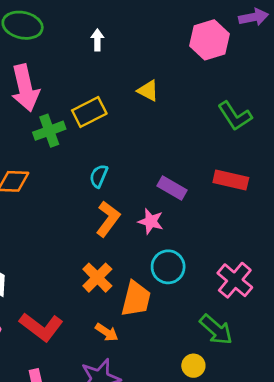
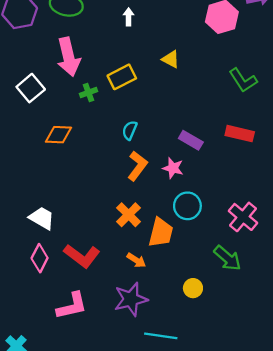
green cross: (49, 131) -> (89, 92), size x0.7
yellow circle: (193, 366) -> (193, 288), moved

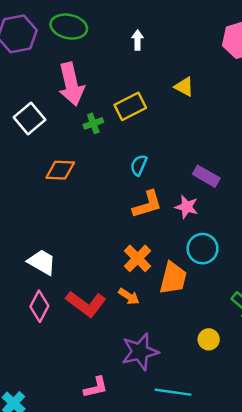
orange L-shape: (137, 166) -> (147, 204), turned 36
orange arrow: (136, 260) -> (129, 296), moved
pink L-shape: (72, 306) -> (96, 387), moved, size x0.7

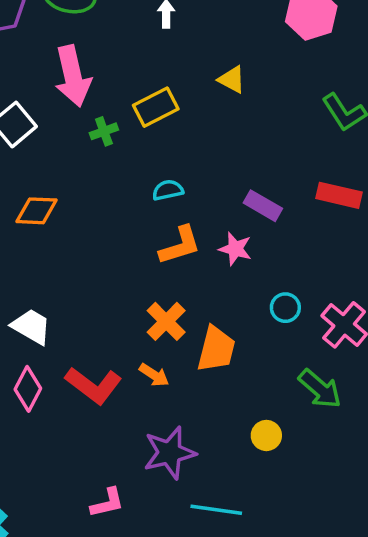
cyan semicircle: (139, 165) -> (168, 190), turned 55
orange diamond: (60, 170) -> (37, 211), moved
cyan circle: (203, 249) -> (285, 308), moved, size x0.7

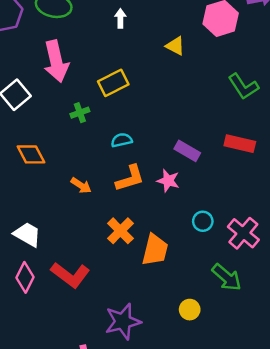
yellow triangle: (232, 80) -> (175, 46), moved
green cross: (104, 131) -> (80, 113), moved
orange diamond: (37, 211) -> (31, 154), turned 60
orange arrow: (154, 375) -> (81, 185), moved

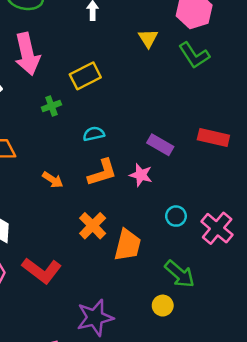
yellow triangle: (175, 46) -> (148, 38), turned 30
green L-shape: (243, 86) -> (194, 55), moved
green arrow: (227, 277) -> (180, 274), moved

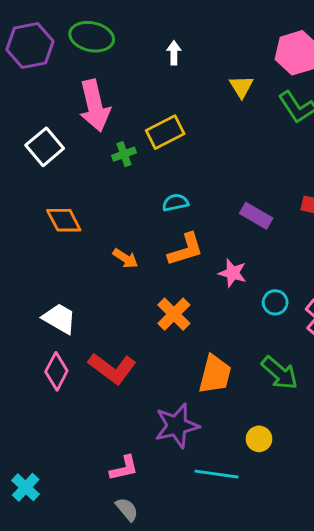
green cross: (51, 106) -> (124, 154), moved
pink star: (141, 175) -> (233, 273), moved
orange trapezoid: (128, 245) -> (215, 374), moved
yellow circle: (163, 306) -> (259, 439), moved

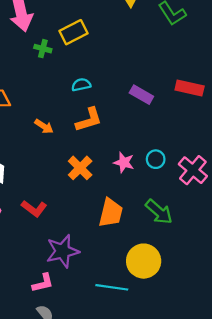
green cross: (124, 154) -> (43, 49), turned 35
pink star: (233, 273) -> (124, 162), moved
red L-shape: (112, 368) -> (34, 208), size x0.7
purple star: (177, 426) -> (63, 251), moved
yellow circle: (259, 439) -> (144, 261), size x1.8

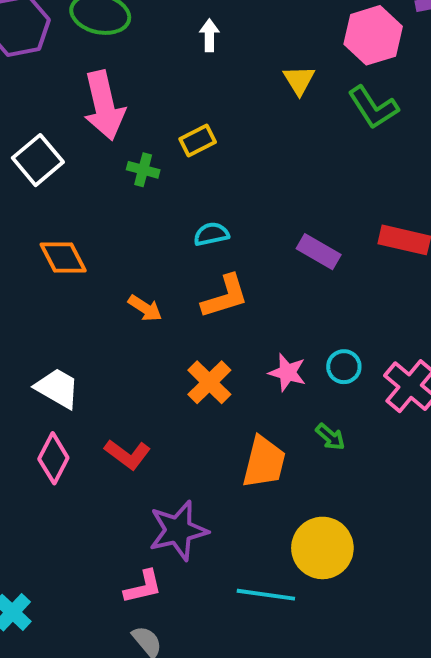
yellow rectangle: (74, 32) -> (198, 141), size x0.7
green arrow: (159, 212) -> (330, 437), moved, size x0.6

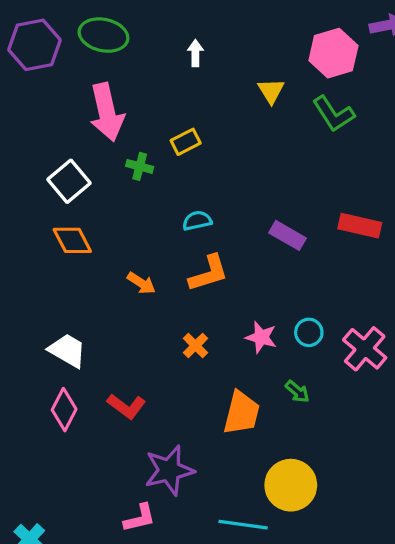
white square: (38, 160) -> (69, 181), moved
orange cross: (209, 382) -> (195, 346), size x0.7

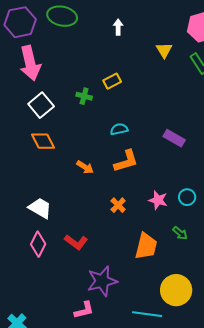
pink arrow: (107, 112) -> (30, 63), moved

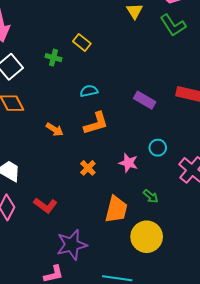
yellow rectangle: (112, 81) -> (82, 42), turned 66
cyan circle: (187, 197) -> (158, 148), moved
yellow circle: (176, 290) -> (147, 237), moved

